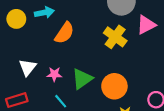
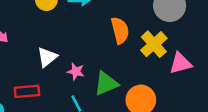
pink triangle: (146, 25) -> (181, 63), moved
orange semicircle: (64, 33) -> (120, 30), moved, turned -60

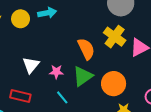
orange semicircle: (120, 30) -> (86, 49), moved
red rectangle: (27, 91) -> (20, 96), turned 30

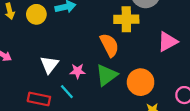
yellow cross: (115, 37) -> (126, 19), moved, turned -35
cyan line: (62, 97) -> (67, 92), moved

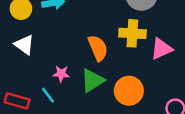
yellow cross: (126, 19) -> (132, 33), moved
white triangle: (49, 65) -> (24, 45), moved, turned -36

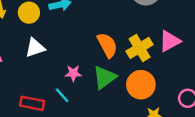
yellow cross: (132, 33) -> (140, 48), moved, turned -30
white triangle: (24, 45) -> (35, 48), turned -50

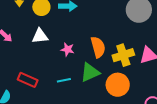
pink star: (73, 73) -> (68, 49), moved
cyan line: (62, 95) -> (64, 80), moved, turned -72

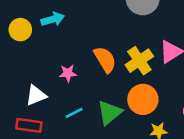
white triangle: (40, 36) -> (36, 95), moved
green triangle: (90, 72) -> (110, 113), moved

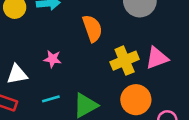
orange semicircle: (105, 59) -> (92, 28), moved
orange circle: (143, 99) -> (136, 100), moved

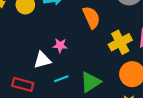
white triangle: (17, 74) -> (42, 60), moved

